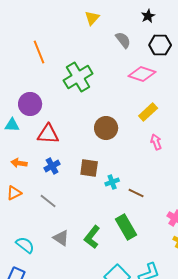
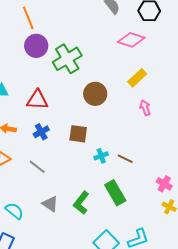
green cross: (78, 77) -> (67, 59), moved
purple circle: (30, 104) -> (36, 46), moved
cyan cross: (112, 182) -> (101, 156), moved

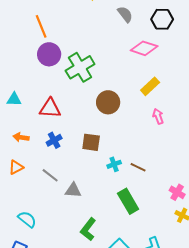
green L-shape: (81, 203) -> (88, 229), moved
gray triangle: (50, 204) -> (73, 190), moved, turned -30

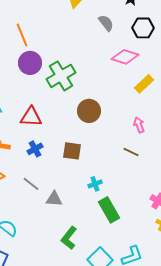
yellow rectangle: (150, 86) -> (144, 84), moved
cyan cross: (114, 164) -> (95, 184), moved
brown line: (138, 167) -> (131, 152), moved

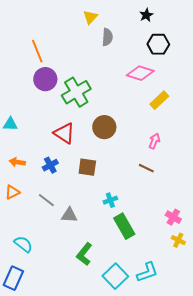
gray semicircle: (106, 23) -> (107, 37), moved, turned 42
red triangle: (31, 117) -> (64, 133), moved, turned 30
pink arrow: (139, 125) -> (154, 141), turned 42

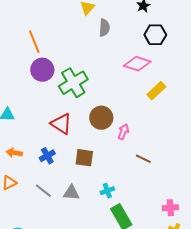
pink arrow: (154, 141) -> (123, 132), moved
gray triangle: (69, 215) -> (71, 193), moved
pink cross: (173, 217) -> (170, 208), turned -35

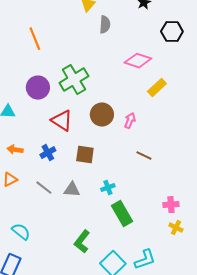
black hexagon: (155, 35) -> (172, 32), moved
purple circle: (42, 70) -> (38, 88), moved
pink arrow: (123, 132) -> (130, 121), moved

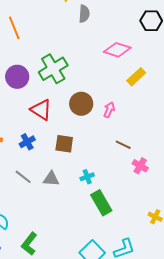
pink cross: (171, 205) -> (140, 166), moved, turned 35
green L-shape: (82, 242) -> (29, 244), moved

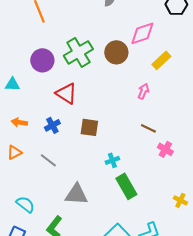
pink diamond: (117, 50) -> (142, 33), turned -36
brown circle: (81, 104) -> (116, 52), moved
pink arrow: (109, 110) -> (143, 91), moved
gray triangle: (51, 179) -> (76, 194), moved, size x1.4

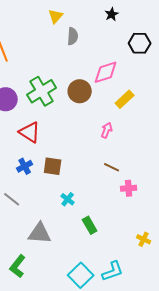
blue cross: (52, 125) -> (25, 166), moved
pink cross: (165, 149) -> (129, 188), turned -35
cyan cross: (112, 160) -> (68, 199), moved, turned -32
green rectangle: (126, 186) -> (90, 225), size x0.7

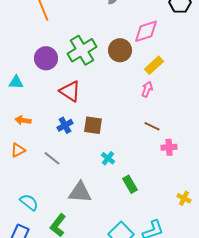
yellow rectangle: (125, 99) -> (154, 65), moved

